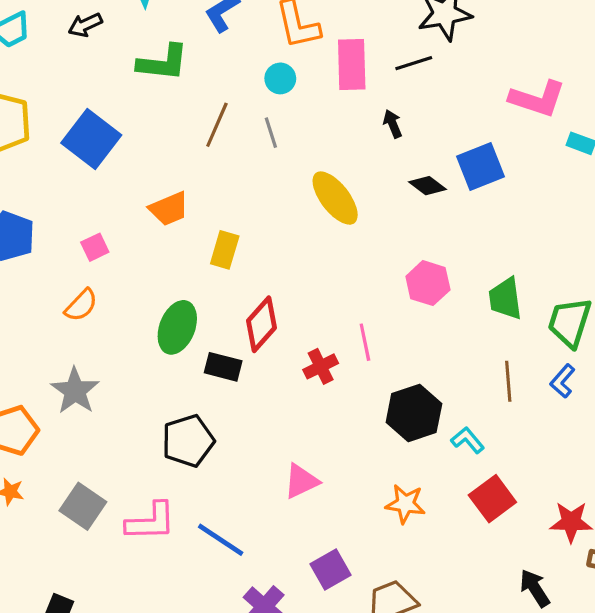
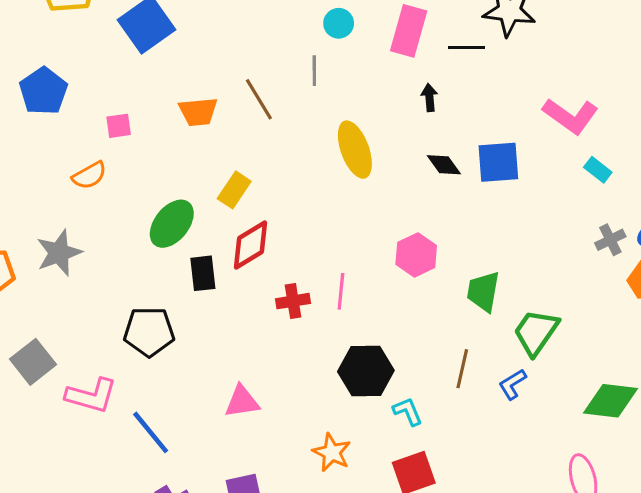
brown line: (217, 125) -> (259, 99), moved, turned -72
yellow rectangle: (225, 250) -> (234, 190), moved
black rectangle: (223, 367) -> (203, 273), turned 52

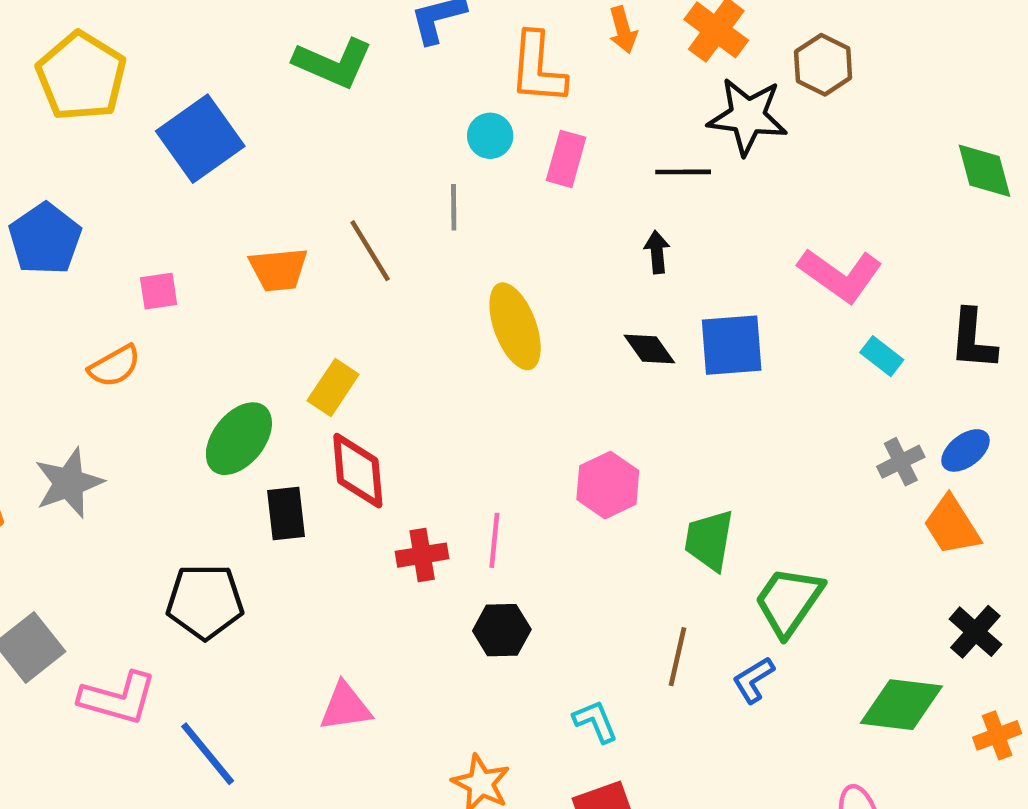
pink rectangle: (409, 31) -> (566, 159), moved, size x0.7
black arrow: (429, 98) -> (657, 252), moved
red diamond: (251, 245) -> (358, 471), turned -64
black hexagon: (366, 371) -> (502, 630), moved, size x0.7

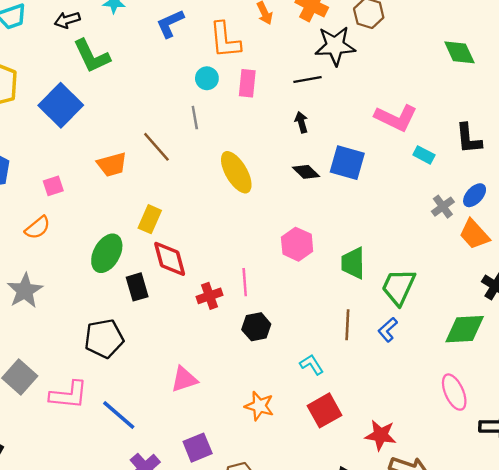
green L-shape: (333, 63) -> (92, 56), moved, turned 51
blue square: (732, 345) -> (347, 163), turned 30

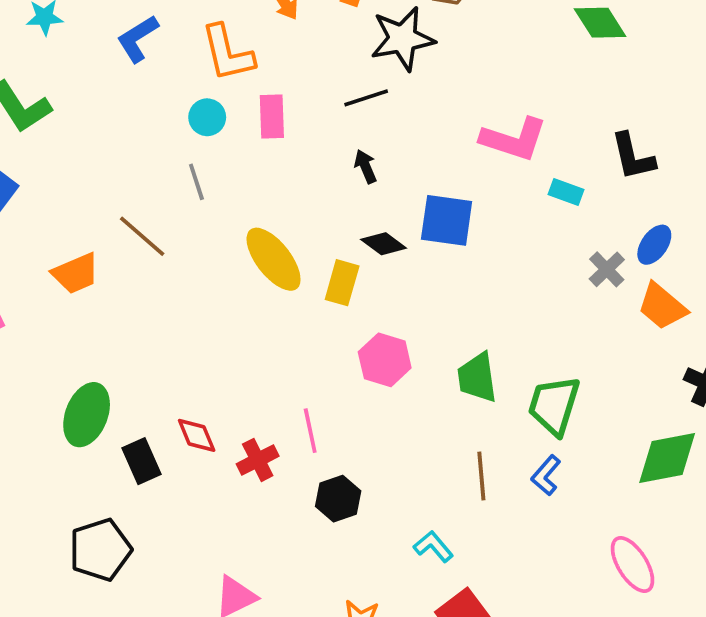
yellow rectangle: (150, 219) -> (342, 283), moved
red diamond: (170, 259) -> (197, 435), moved, size x0.7
pink ellipse: (454, 392) -> (633, 565), moved

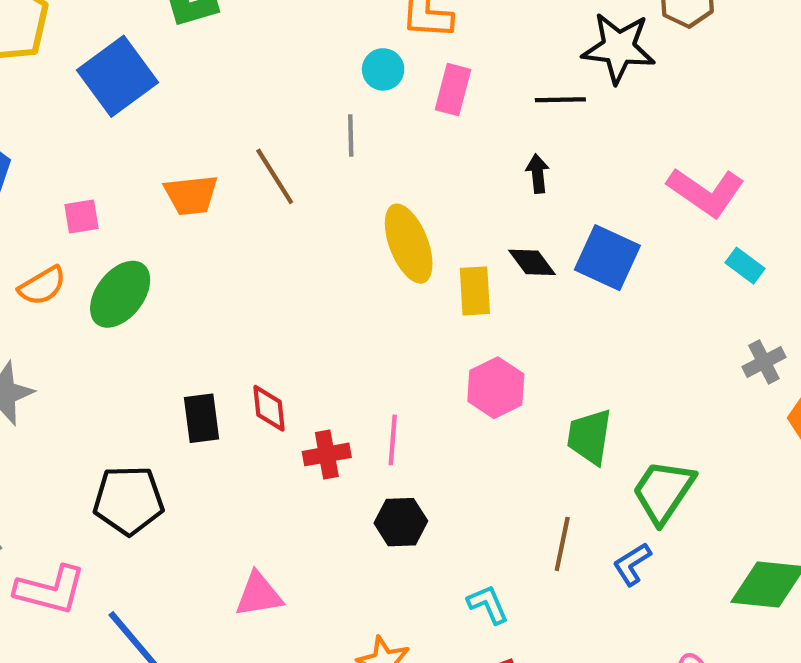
yellow rectangle: (342, 283) -> (475, 291), turned -36
green ellipse: (87, 415) -> (120, 294), moved

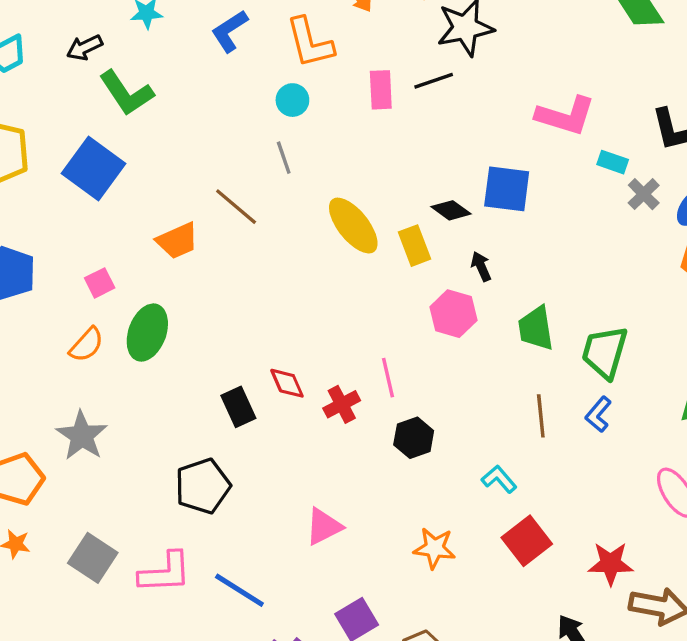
pink rectangle: (453, 90) -> (381, 90), moved
black arrow: (538, 174) -> (481, 266), moved
gray cross: (764, 362) -> (644, 194), moved

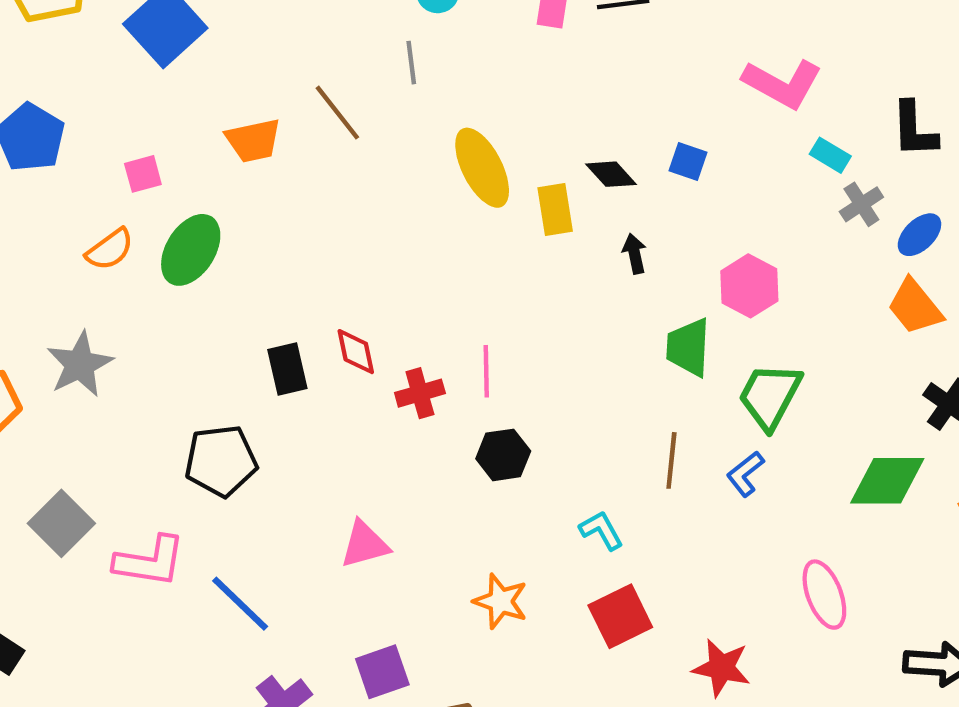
blue square: (507, 189) -> (688, 161), size x0.6
pink hexagon: (453, 314) -> (749, 286), moved

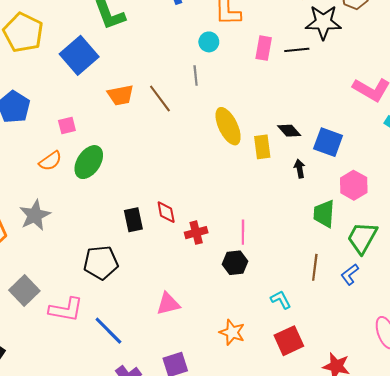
orange trapezoid: (253, 140) -> (121, 95), moved
blue square: (688, 161) -> (328, 142), moved, size x1.6
pink line: (486, 371) -> (243, 232), moved

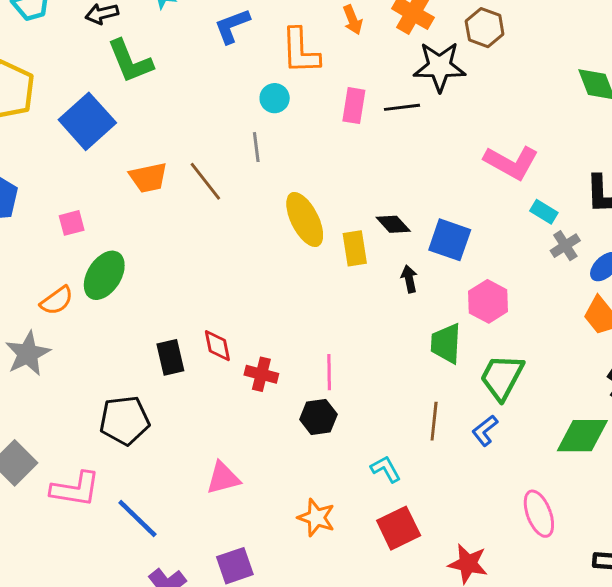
orange semicircle: (50, 161) -> (57, 301), moved
red cross: (196, 233) -> (261, 374), turned 30

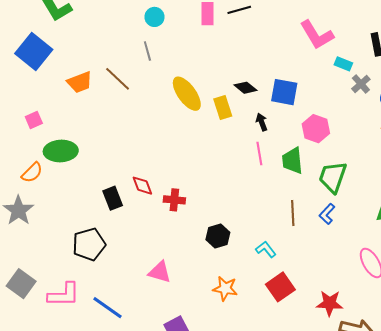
pink L-shape: (511, 162) -> (317, 35), turned 39
green ellipse: (104, 275) -> (61, 151), turned 64
pink line: (329, 372) -> (259, 153), moved
black hexagon: (318, 417) -> (218, 236), moved
pink triangle: (223, 478) -> (160, 272), turned 40

